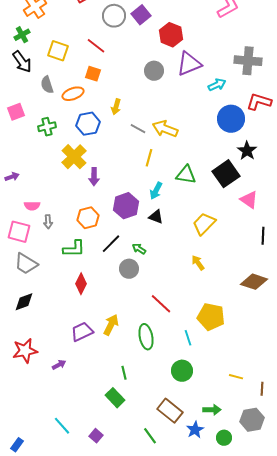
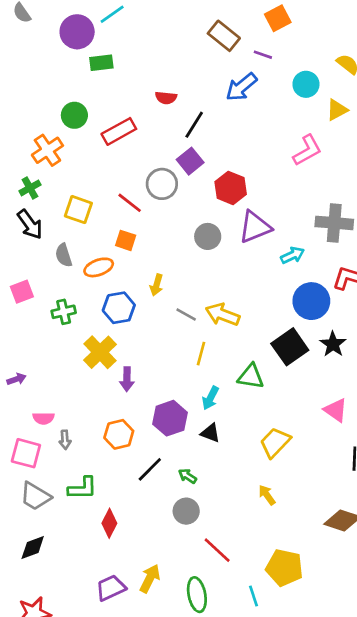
gray circle: (114, 16) -> (162, 184), moved
black square: (226, 174) -> (290, 347), moved
green L-shape: (74, 249) -> (82, 488), moved
gray circle: (129, 269) -> (186, 511), moved

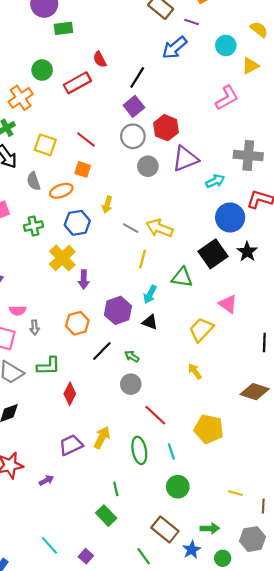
red semicircle: (166, 98) -> (100, 59), moved, turned 56
gray circle: (162, 184) -> (133, 136), moved
pink triangle: (336, 410) -> (228, 304), moved
cyan line: (253, 596) -> (171, 451), moved

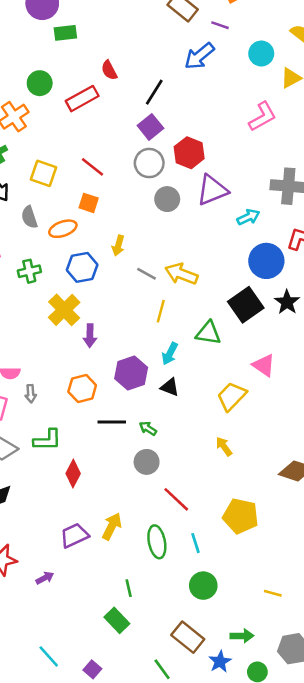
black line: (102, 351) -> (112, 422), turned 45

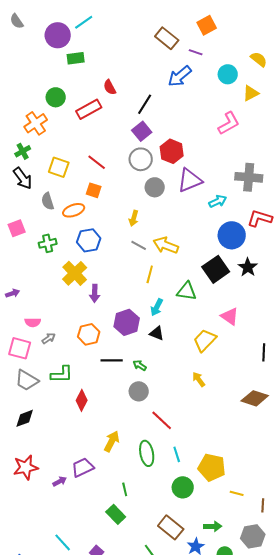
yellow arrow: (118, 245) -> (134, 218), moved
gray arrow: (31, 394) -> (49, 338), turned -120
yellow pentagon: (241, 516) -> (212, 467), moved
purple trapezoid: (74, 535) -> (83, 467), moved

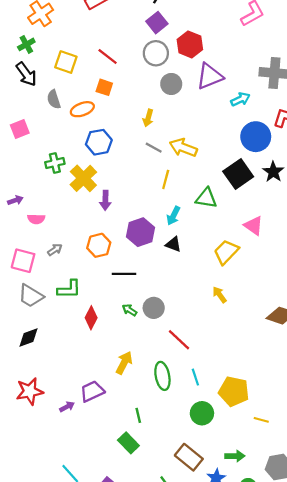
green cross: (48, 243) -> (55, 163), moved
pink semicircle: (33, 322) -> (36, 219), moved
green arrow: (140, 365) -> (130, 310), moved

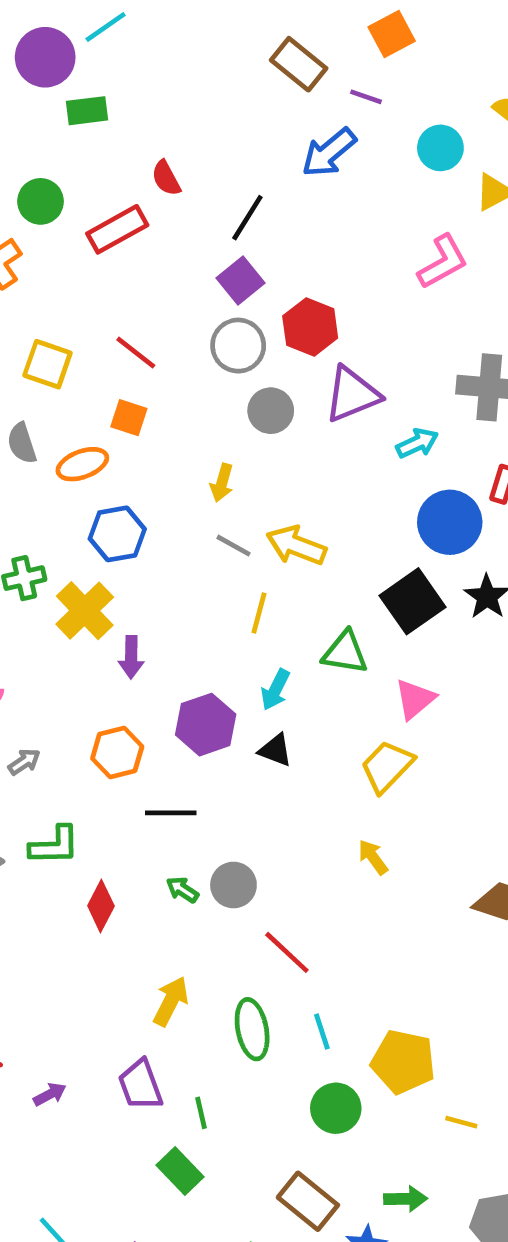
pink triangle: (254, 226) -> (415, 699), moved, turned 45
purple trapezoid: (92, 391) -> (140, 1085), moved, turned -85

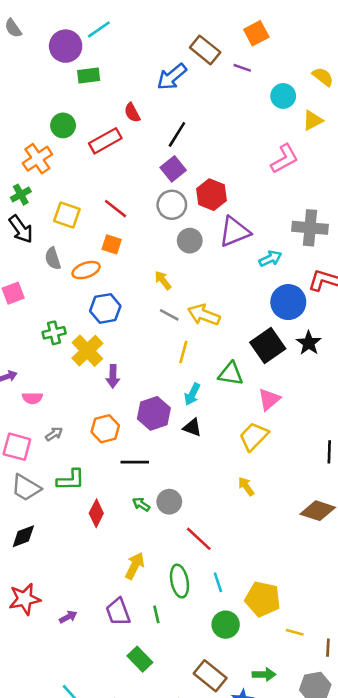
blue arrow: (329, 153) -> (172, 77), moved
yellow arrow: (222, 483) -> (163, 280), turned 126
green line: (201, 1113) -> (156, 614), moved

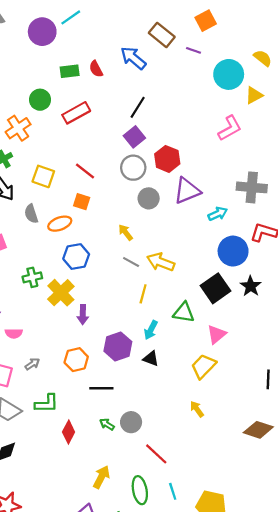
green rectangle: (89, 76) -> (70, 71), moved
blue arrow: (172, 77) -> (133, 58), turned 80
cyan circle: (283, 96) -> (229, 74), size x1.4
red semicircle: (132, 113) -> (96, 69), moved

